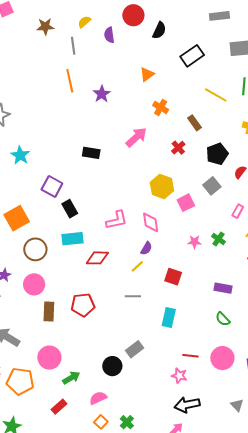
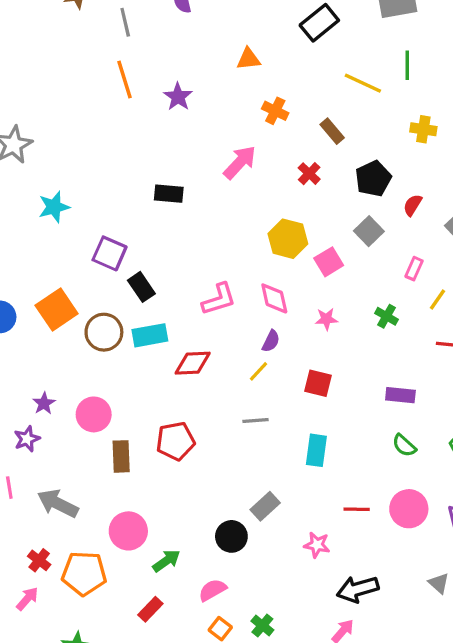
orange triangle: (147, 74) -> (249, 59), turned 35
cyan star: (20, 155) -> (54, 207), turned 30
pink star: (194, 242) -> (326, 319), moved
brown circle: (35, 249) -> (104, 332), moved
pink star: (179, 376) -> (317, 545), moved

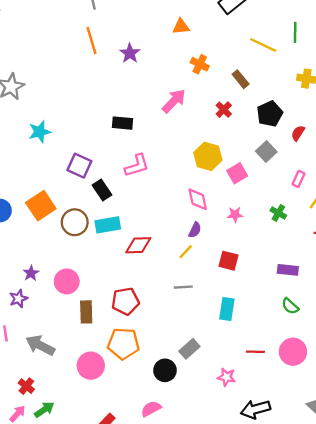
pink L-shape: (219, 299) -> (137, 166), moved
green arrow: (166, 561) -> (44, 410), moved
orange pentagon: (84, 573) -> (123, 344), moved

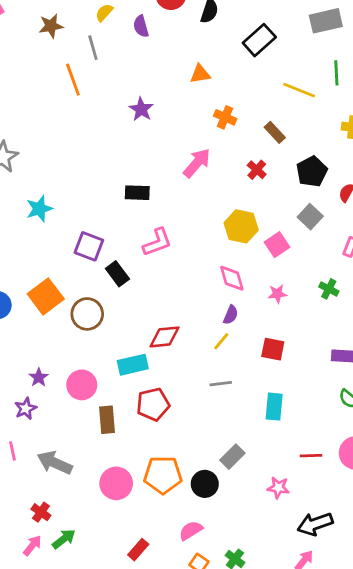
orange line: (91, 40) -> (73, 80), moved
cyan rectangle: (108, 225) -> (133, 365), moved
orange pentagon: (123, 344) -> (163, 475), moved

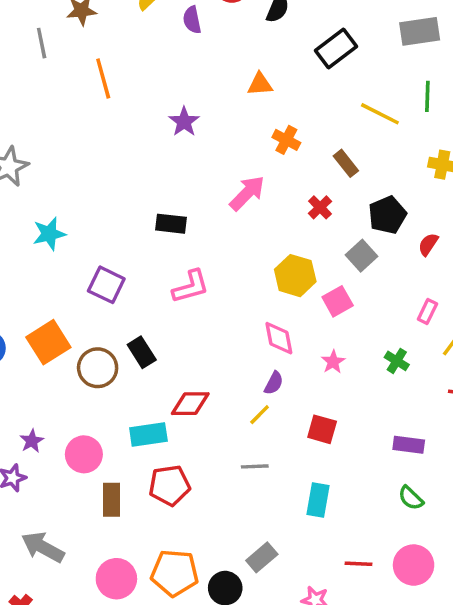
gray line: (93, 48) -> (42, 43), moved
gray square: (310, 217) -> (362, 256), moved
black rectangle: (117, 274) -> (142, 352), moved
pink star: (277, 294) -> (333, 362), turned -30

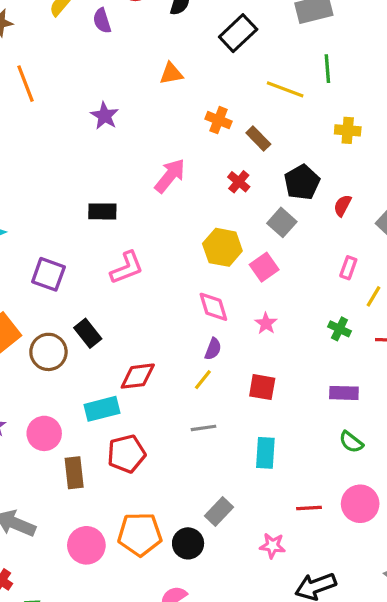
orange cross: (286, 140) -> (218, 120), moved
green cross: (397, 361) -> (339, 329), moved

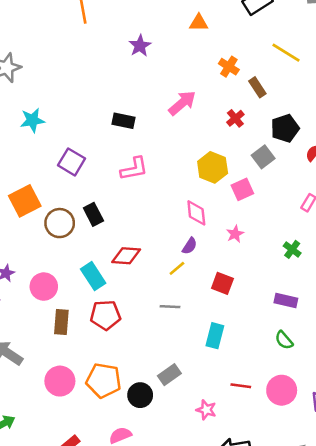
cyan rectangle: (102, 409) -> (93, 276), turned 60

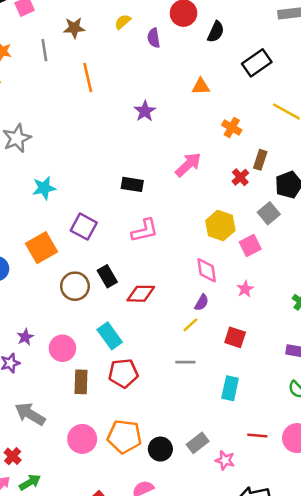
brown rectangle: (257, 87) -> (260, 160), moved, turned 54
orange square: (25, 201) -> (42, 248), moved
red diamond: (126, 256) -> (141, 294), moved
gray rectangle: (169, 375) -> (198, 443), moved

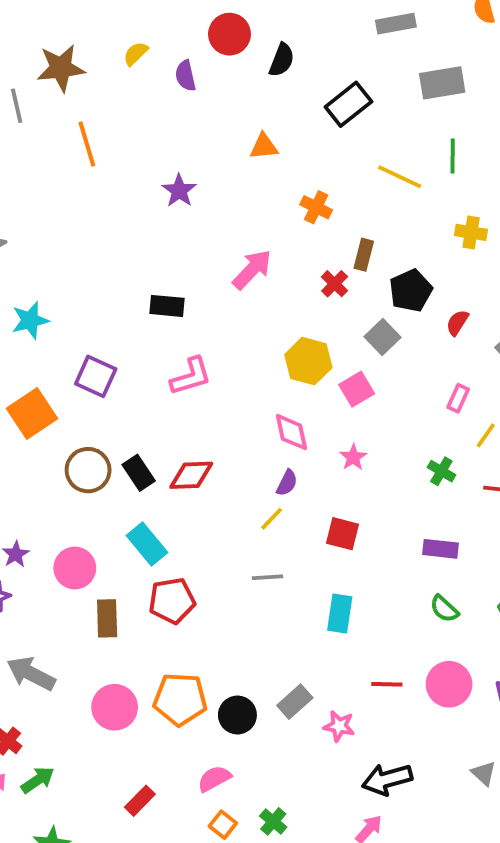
brown star: (74, 28) -> (61, 68), size x1.4
black rectangle: (107, 276) -> (139, 473), moved

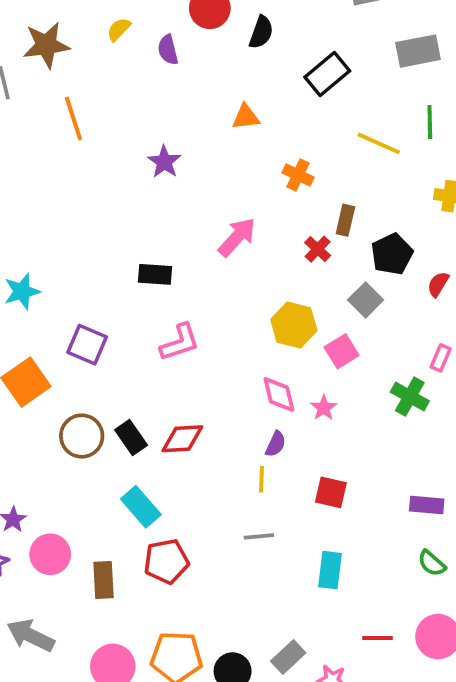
pink star: (353, 457) -> (324, 408), moved
green cross: (441, 471) -> (410, 397), moved, size x1.4
yellow line: (272, 519) -> (262, 479), turned -40
pink circle: (75, 568) -> (50, 554), moved

